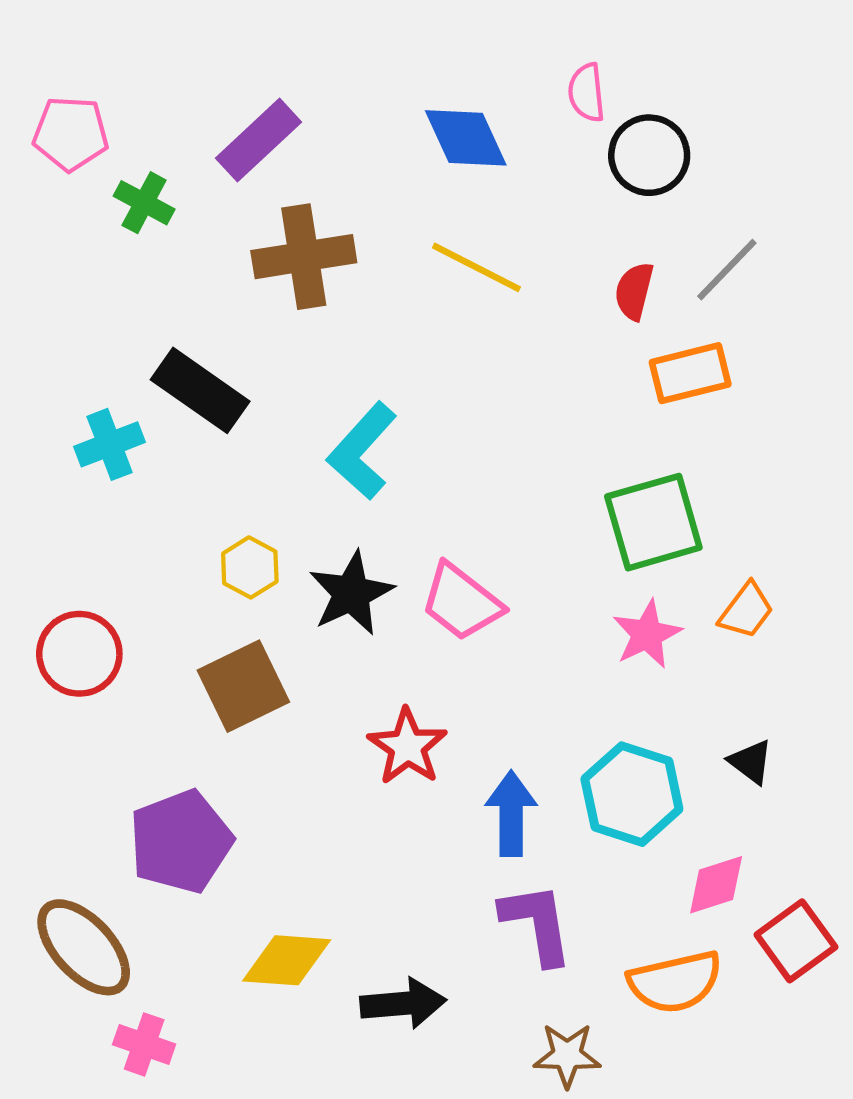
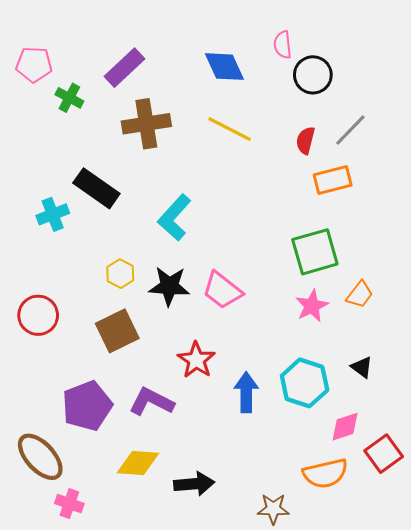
black star: (351, 593) -> (169, 286), turned 30
purple L-shape: (537, 924) -> (152, 402), moved, turned -54

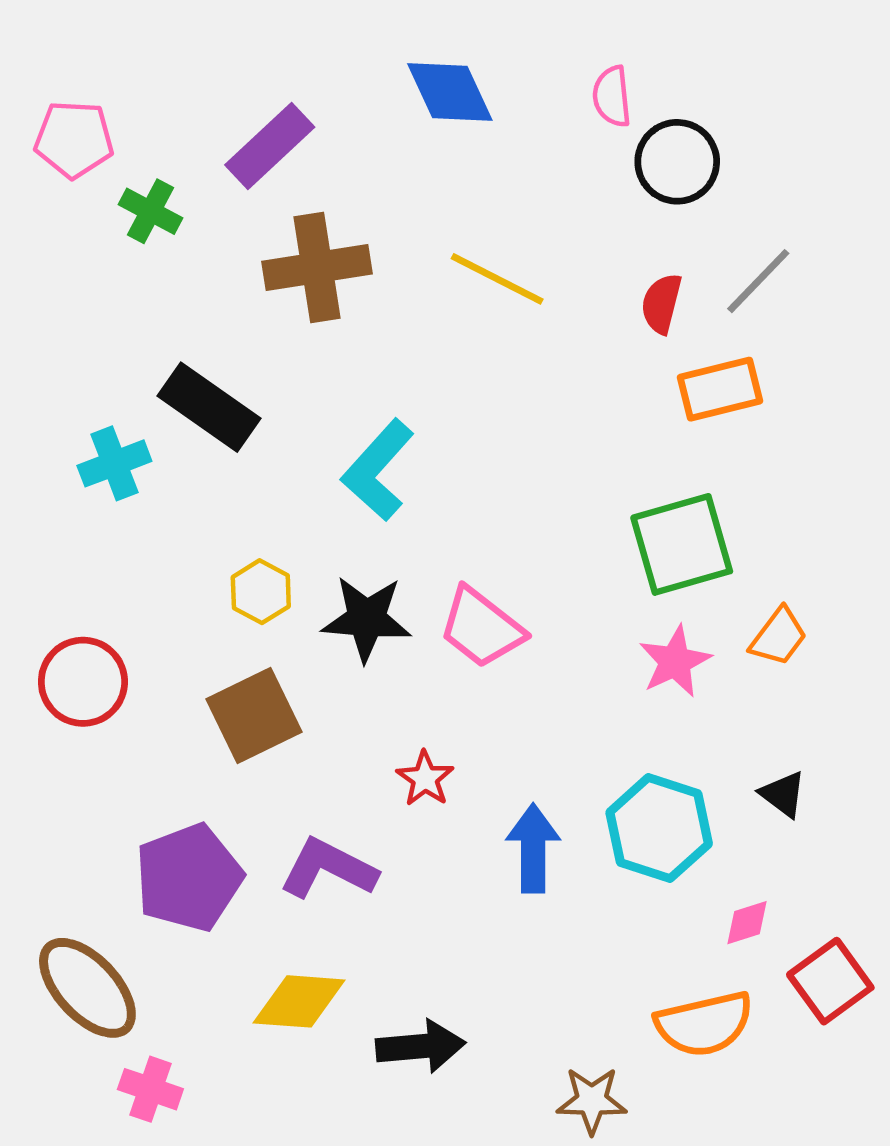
blue diamond: (224, 67) -> (450, 92), moved
red star: (196, 360) -> (425, 779), size x0.7
pink diamond: (345, 427) -> (747, 923), size x0.7

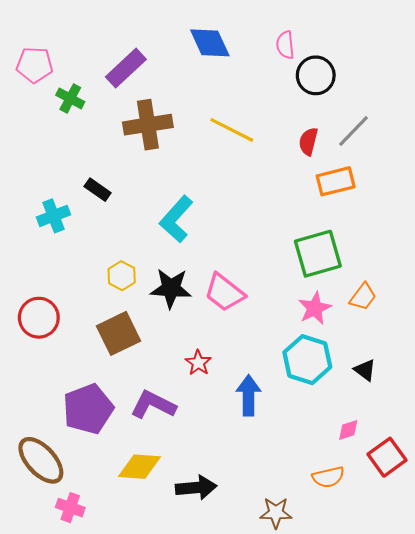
black rectangle: (209, 407) -> (98, 190), size x0.6
cyan hexagon: (659, 828) -> (307, 360), moved
orange semicircle: (704, 1024) -> (328, 477), size x0.7

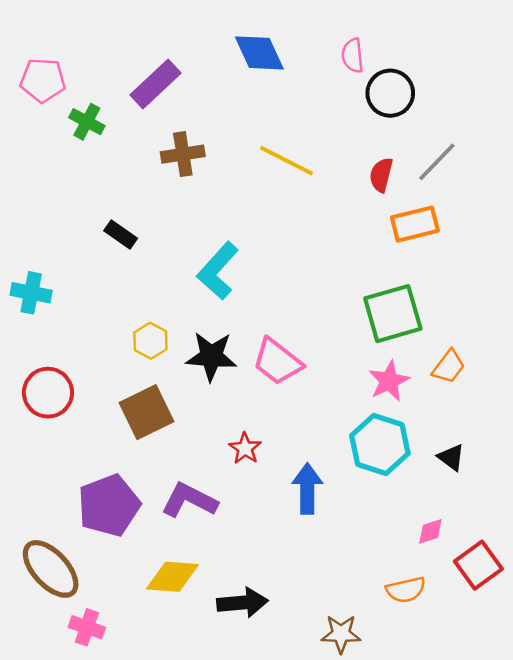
brown cross: (148, 125) -> (183, 154), size x0.7
cyan cross: (53, 216) -> (31, 293), moved, turned 32

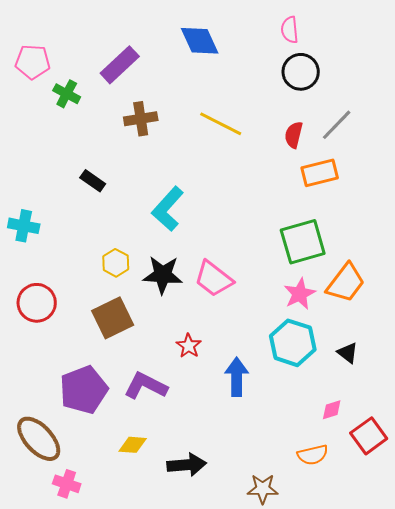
pink semicircle: (353, 56) -> (290, 30), moved
orange trapezoid: (449, 367) -> (346, 283), size x1.5
yellow diamond: (172, 577) -> (133, 445), size x0.7

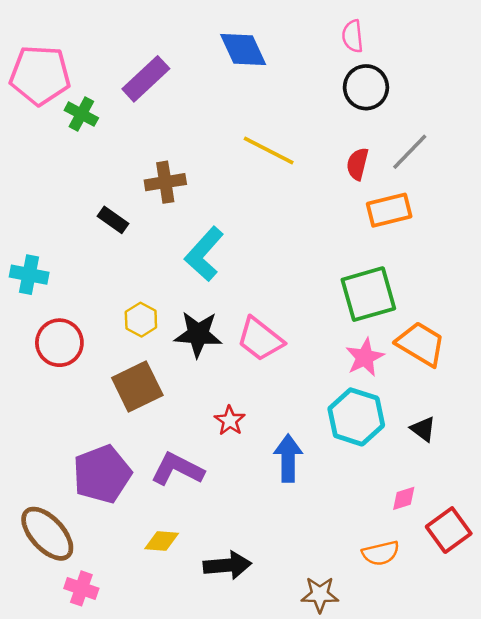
pink pentagon: (33, 62) -> (40, 75), size x1.4
brown cross: (141, 119) -> (165, 182), moved
orange trapezoid: (346, 283) -> (421, 344), turned -96
red circle: (37, 303) -> (59, 343), moved

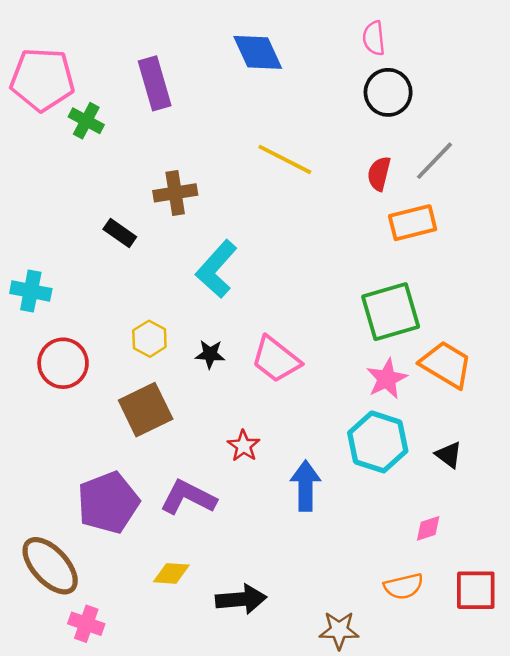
purple rectangle: (146, 79) -> (155, 83), turned -63
black star: (198, 334) -> (210, 354), size x0.6
red square: (449, 530) -> (476, 590), moved, turned 36

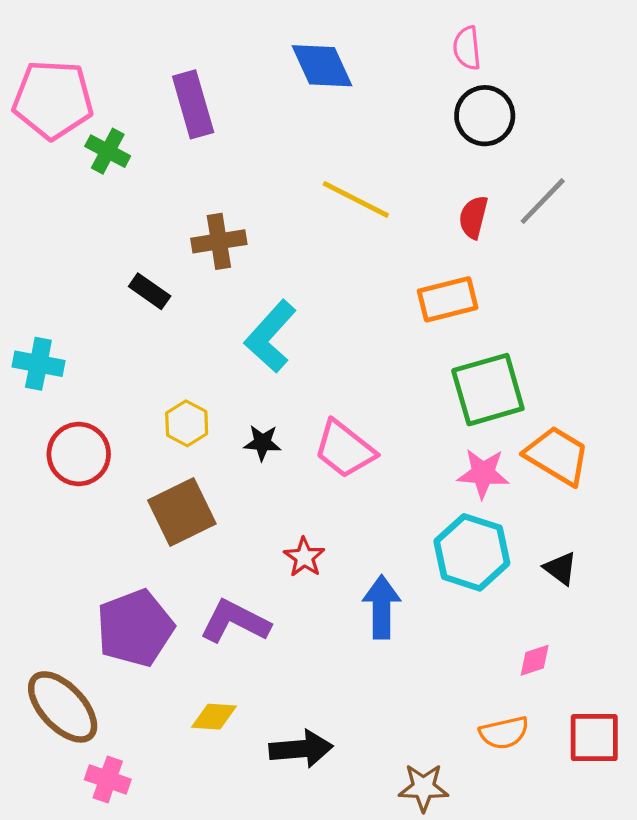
orange rectangle: (413, 223) -> (448, 299), moved
pink star: (387, 379) -> (483, 473), turned 30

